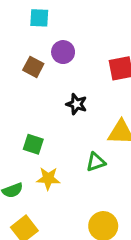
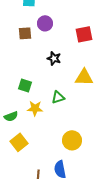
brown square: (33, 67) -> (25, 33), turned -32
green triangle: (96, 162) -> (58, 97), moved

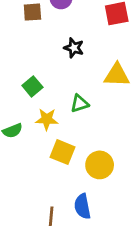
green square: (25, 85) -> (32, 86), turned 32
yellow square: (19, 142) -> (62, 152), moved, turned -30

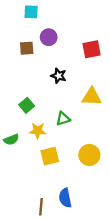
yellow square: (62, 152) -> (50, 156), turned -36
yellow circle: (100, 165) -> (89, 155), moved

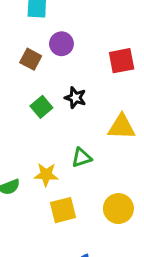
brown square: (27, 48) -> (31, 59), turned 32
green square: (27, 105) -> (41, 107), moved

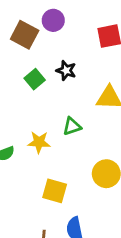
brown square: (31, 59) -> (25, 35), size x1.4
yellow square: (63, 210) -> (55, 191), moved, turned 30

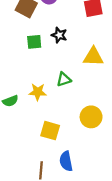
green square: (35, 79) -> (34, 42), turned 35

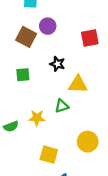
green square: (34, 42) -> (23, 75), moved
yellow triangle: (93, 57) -> (78, 84), moved

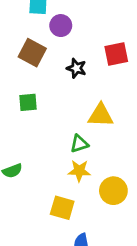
purple circle: (48, 26) -> (61, 26), moved
black star: (57, 64) -> (76, 68), moved
yellow star: (37, 118) -> (79, 171), moved

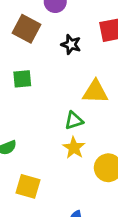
yellow star: (79, 171) -> (74, 148), turned 30
yellow square: (62, 208) -> (28, 186), moved

